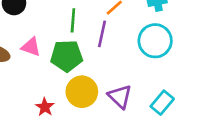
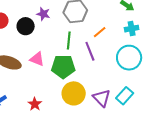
purple line: (102, 34) -> (90, 51), turned -36
cyan rectangle: (162, 103) -> (125, 96), moved
red star: (45, 107) -> (35, 104), moved

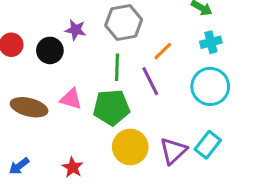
purple triangle: (102, 98) -> (173, 151), turned 36

